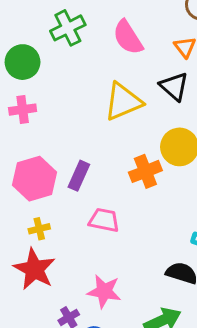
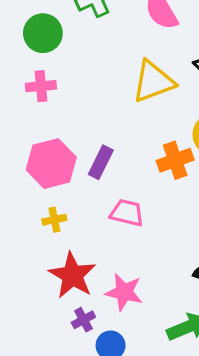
red star: (34, 269) -> (72, 275), moved

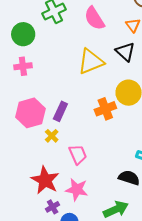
pink trapezoid: (127, 213) -> (78, 154), moved, turned 55
yellow cross: (54, 220) -> (52, 136), moved, turned -32

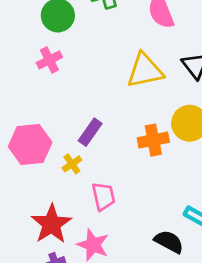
pink cross: (23, 66) -> (49, 60), turned -30
pink hexagon: (30, 113) -> (30, 144), moved

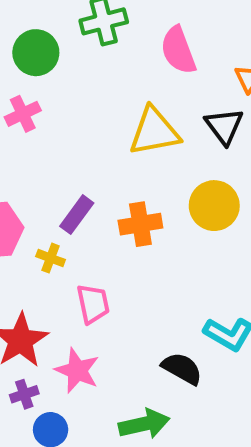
orange cross: (153, 140) -> (140, 224), moved
yellow cross: (72, 164) -> (51, 258), turned -36

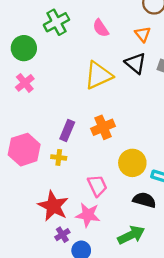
pink semicircle: (178, 50) -> (101, 28), size x0.7
yellow circle: (214, 206) -> (132, 163), moved
pink trapezoid: (93, 304) -> (97, 186), moved

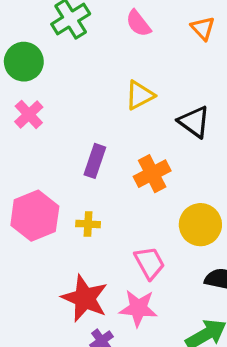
black triangle: (135, 63) -> (194, 122), moved
yellow triangle: (98, 75) -> (140, 95), size x0.7
purple rectangle: (67, 130) -> (95, 161), moved

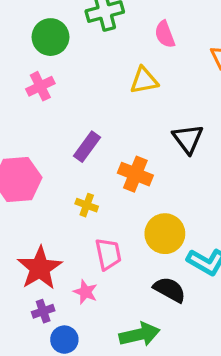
yellow triangle: (140, 95) -> (144, 80), moved
orange cross: (152, 174) -> (135, 174), turned 32
yellow cross: (88, 224) -> (87, 205), moved
pink star: (138, 308) -> (85, 292), size x0.7

